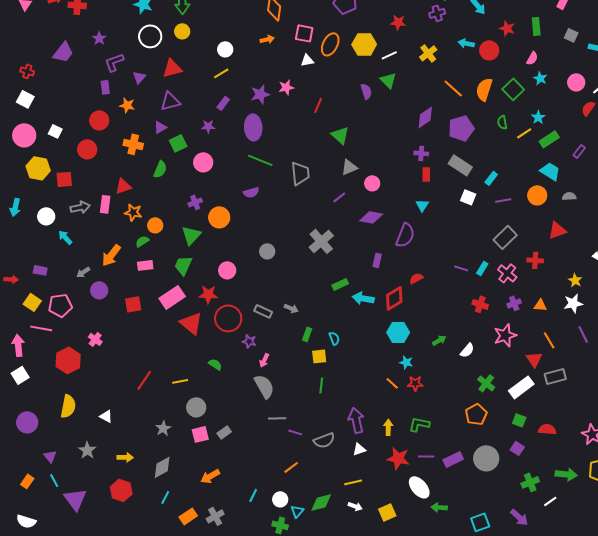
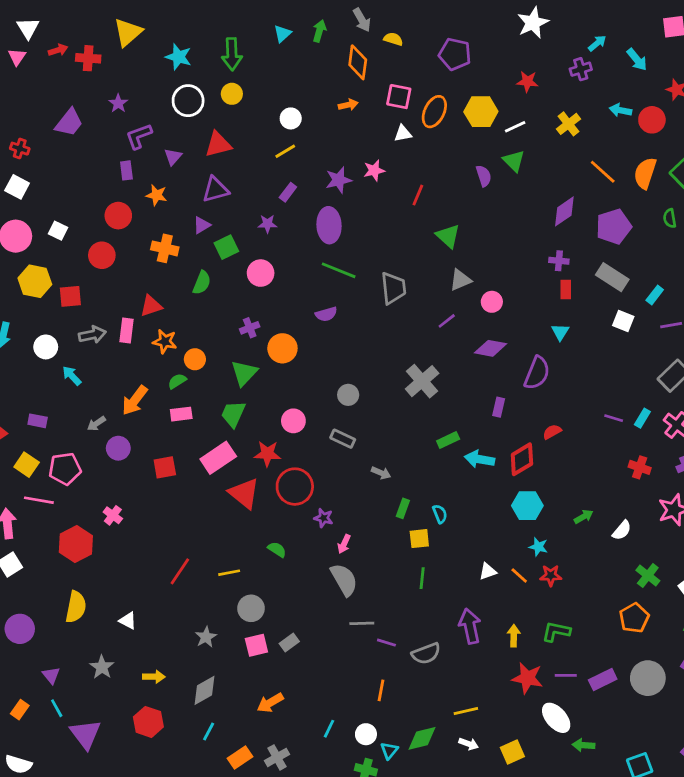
gray rectangle: (263, 311) -> (343, 439), moved
white triangle: (359, 449) -> (488, 571), moved
orange line: (291, 467) -> (381, 690), turned -42

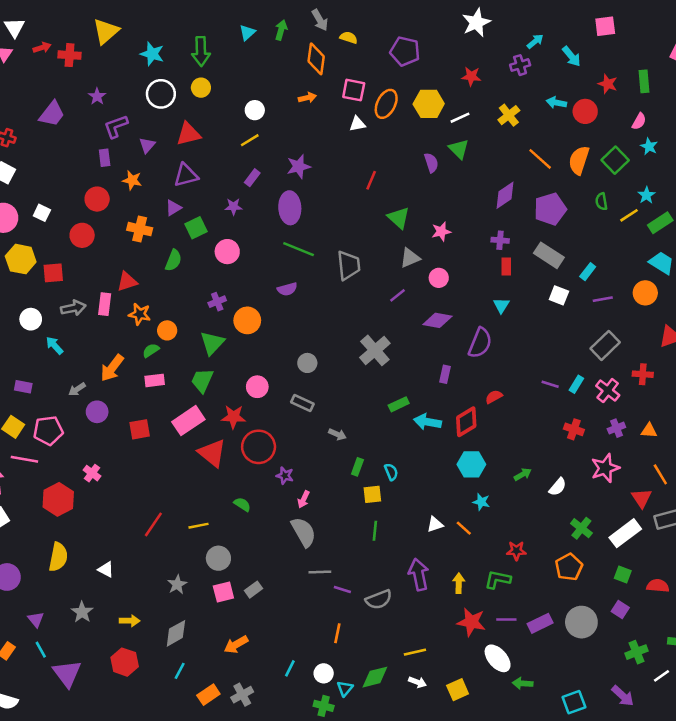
pink star: (374, 170) -> (441, 232), moved
red star: (551, 575) -> (516, 551), moved

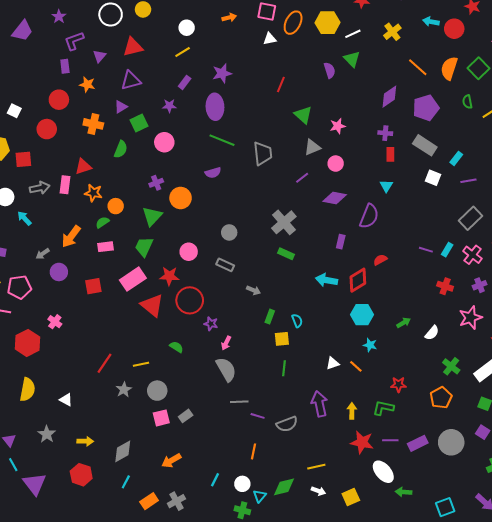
green rectangle: (399, 404) -> (286, 254), moved, turned 49
gray star: (177, 584) -> (124, 390), moved

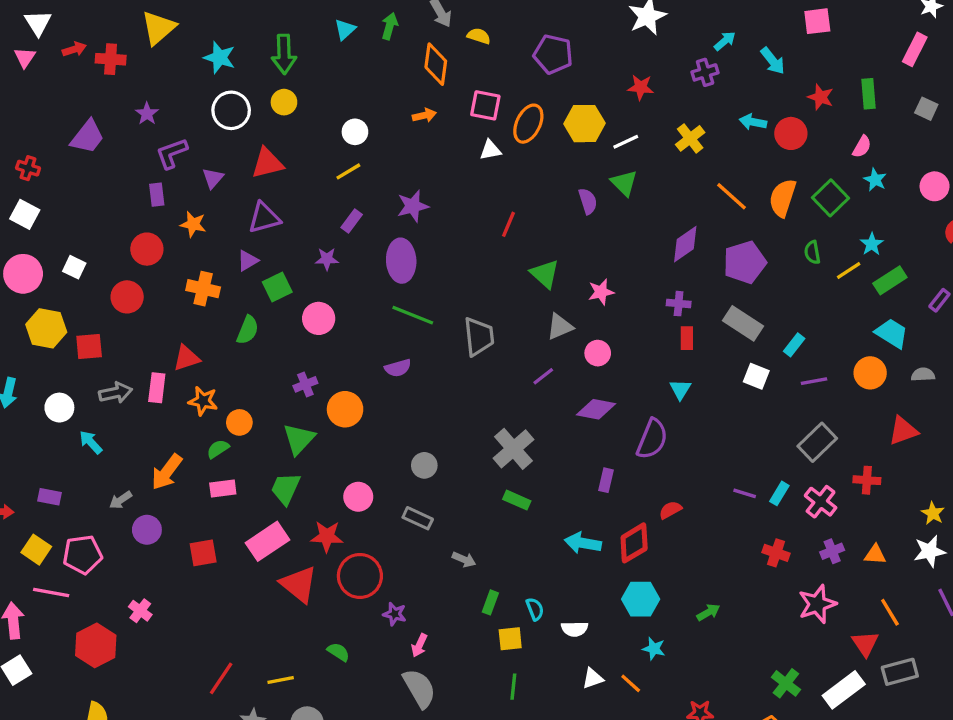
white semicircle: (432, 333) -> (575, 629), moved, turned 49

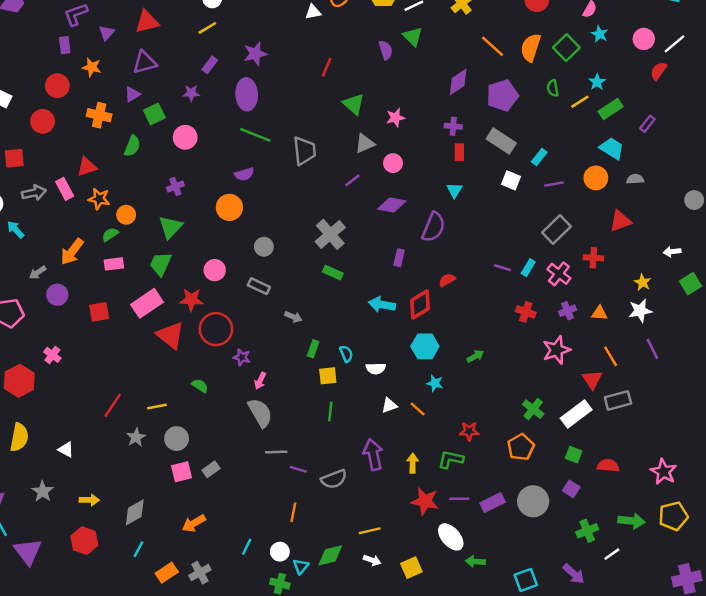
pink rectangle: (157, 388) -> (65, 189), turned -35
orange circle: (345, 409) -> (229, 207), moved

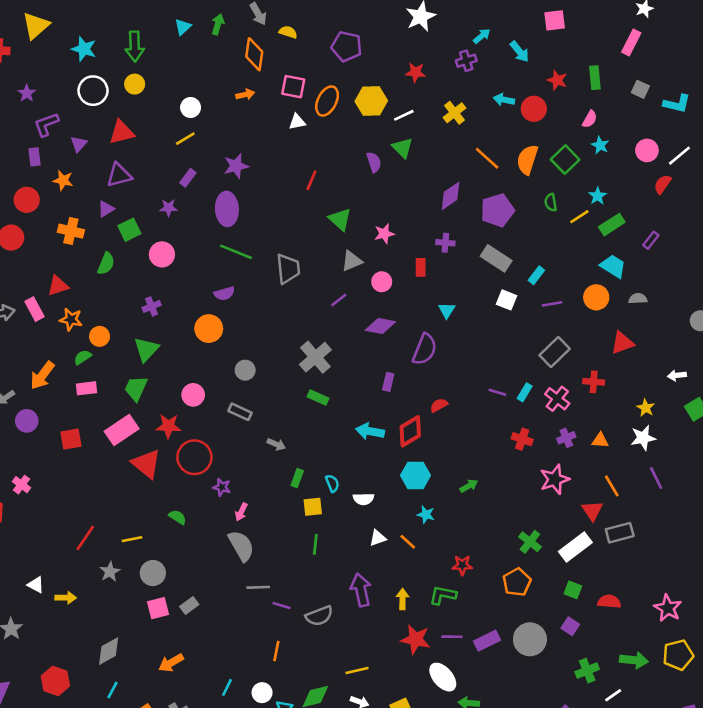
red rectangle: (459, 152) -> (421, 267), moved
yellow arrow: (89, 500) -> (66, 598), moved

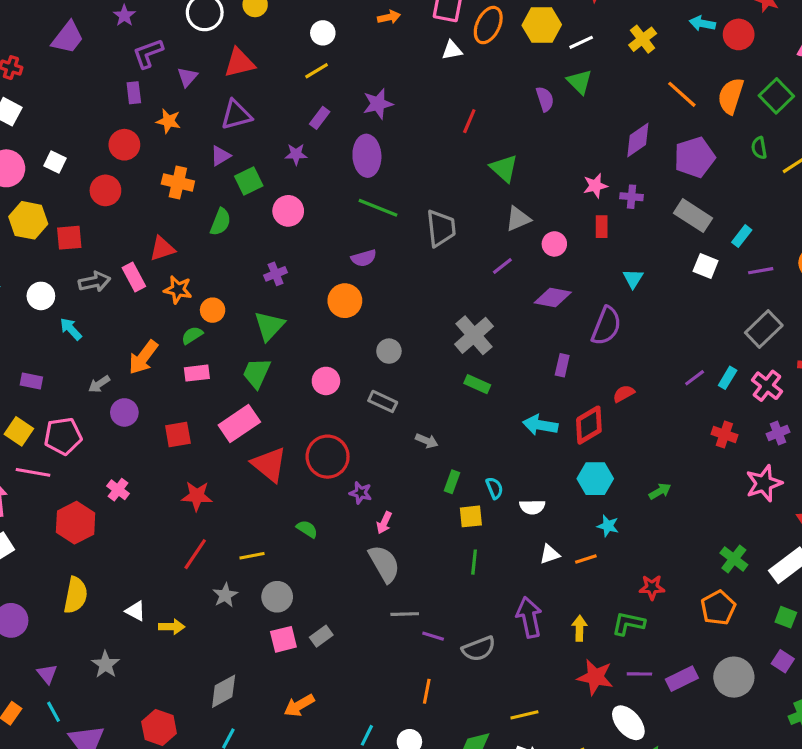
pink star: (384, 234) -> (595, 186), moved
purple line: (497, 392) -> (695, 378), turned -54
red star: (168, 426) -> (197, 496), moved
orange line: (408, 542) -> (586, 559), turned -60

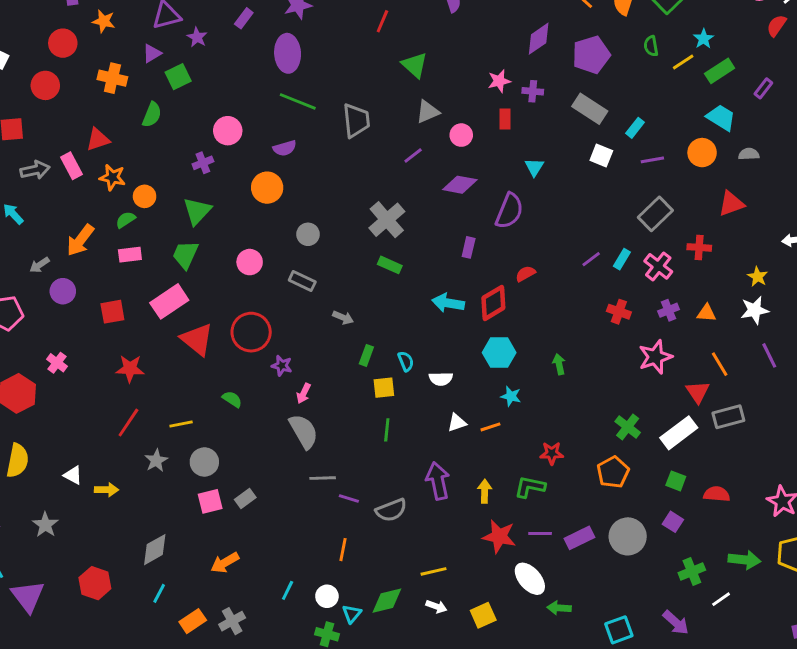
purple star: (296, 154) -> (197, 37), moved, turned 30
pink circle: (288, 211) -> (228, 131), moved
green arrow: (660, 491) -> (559, 364), turned -72

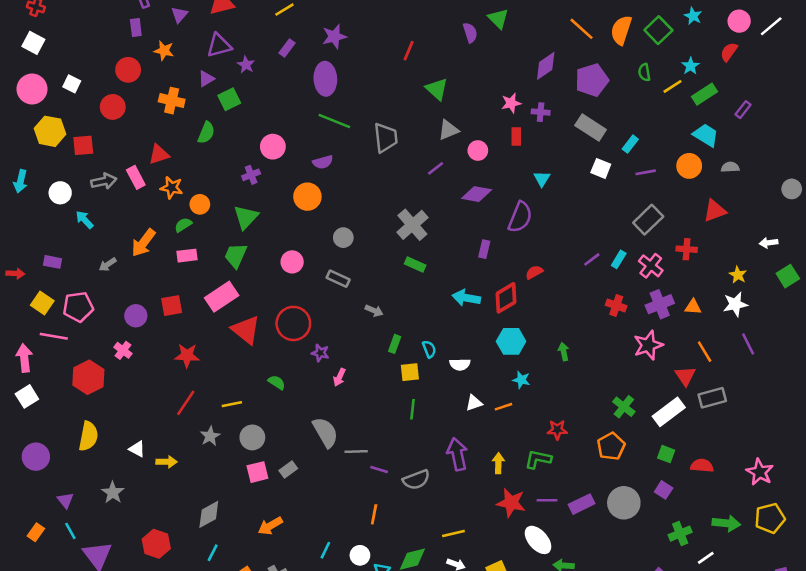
red semicircle: (776, 26) -> (729, 52), moved
purple circle: (63, 291) -> (136, 316), moved
purple cross: (668, 310) -> (660, 304), size x1.5
gray semicircle: (304, 431) -> (325, 432), moved

